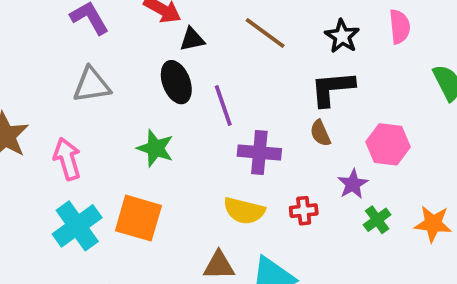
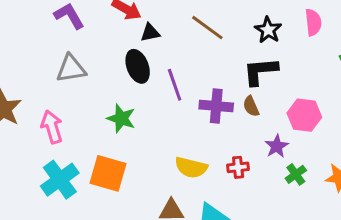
purple cross: (259, 152) -> (216, 106), moved

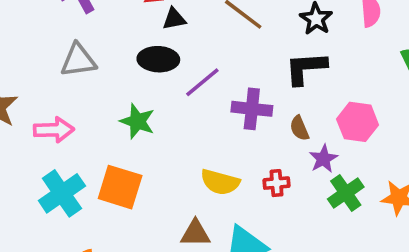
black ellipse: (138, 66) -> (158, 59), turned -68
purple line: (175, 85) -> (202, 82), turned 68
brown semicircle: (251, 106) -> (299, 128), moved
pink arrow: (52, 127) -> (54, 130), turned 104
green cross: (296, 174) -> (346, 193), size x1.4

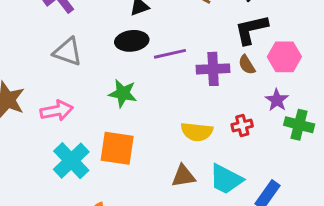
gray triangle: (78, 60) -> (68, 52), turned 36
purple line: (202, 82) -> (170, 54), turned 36
pink hexagon: (358, 122) -> (284, 57), moved
brown semicircle: (299, 128) -> (247, 65), moved
green cross: (346, 193) -> (299, 125), turned -32

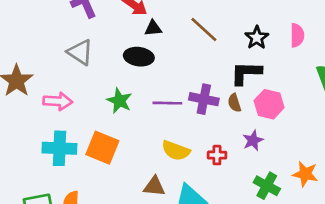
purple line: (170, 54) -> (167, 103), moved
green cross: (299, 125) -> (267, 186), moved
cyan cross: (71, 161) -> (59, 148), turned 32

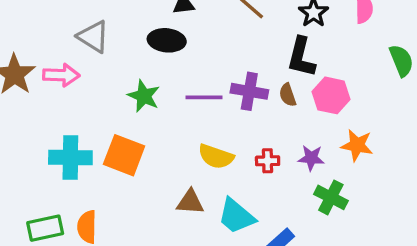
black L-shape: (246, 73) -> (301, 57), turned -76
pink arrow: (58, 101) -> (61, 75), moved
purple star: (253, 140) -> (311, 158), moved, turned 30
orange star: (305, 174) -> (357, 145), moved

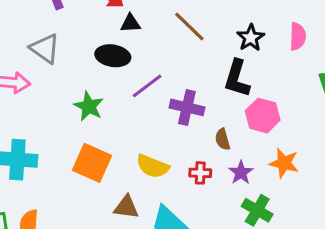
brown semicircle: (288, 95) -> (223, 139), moved
purple line: (204, 97) -> (147, 86), moved, turned -40
orange square: (124, 155) -> (92, 163), moved
purple star: (311, 158) -> (241, 173), turned 30

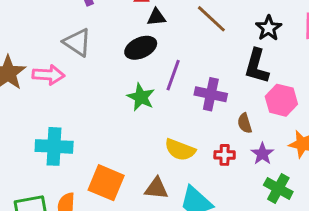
black ellipse: (113, 56) -> (141, 48), turned -32
purple line: (147, 86) -> (173, 75), turned -32
green star: (89, 106) -> (141, 97), moved
orange square: (92, 163) -> (106, 183), moved

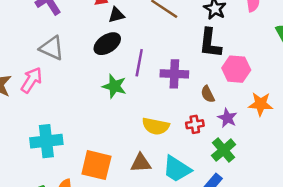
pink arrow: (48, 75) -> (31, 80), turned -52
green cross: (278, 188) -> (224, 150), moved, turned 30

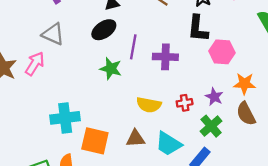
brown semicircle: (208, 94) -> (246, 114), moved, size x1.5
cyan cross: (46, 141) -> (65, 118), moved

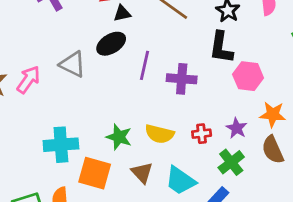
gray triangle: (53, 34) -> (73, 64), moved
green star: (111, 69) -> (119, 137), moved
brown triangle: (135, 138) -> (142, 173), turned 48

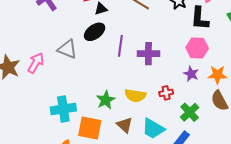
black L-shape: (221, 47) -> (200, 18), moved
purple star: (237, 128) -> (191, 74), moved
green star: (119, 137) -> (106, 100), turned 30

